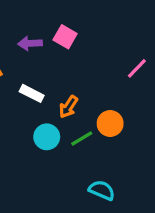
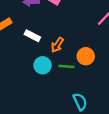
green line: (82, 139) -> (66, 66), turned 35
cyan semicircle: (102, 190) -> (80, 102), turned 42

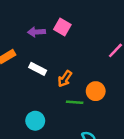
cyan circle: (43, 65) -> (35, 121), moved

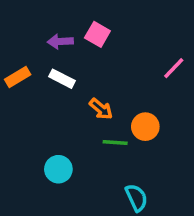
white rectangle: (38, 69) -> (62, 79), moved
orange arrow: (65, 79) -> (101, 109), turned -84

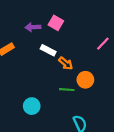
white rectangle: (62, 79) -> (48, 50), moved
orange arrow: (101, 109) -> (66, 63), moved

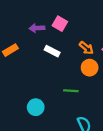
orange arrow: (66, 63) -> (86, 48), moved
orange circle: (85, 80) -> (90, 68), moved

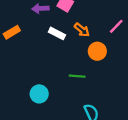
orange arrow: (86, 48) -> (82, 30), moved

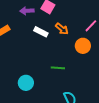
orange circle: (97, 51) -> (83, 46), moved

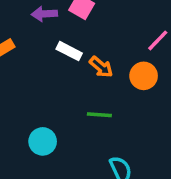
orange arrow: (62, 29) -> (101, 67), moved

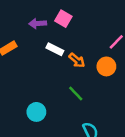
green line: (99, 115) -> (76, 94), turned 42

